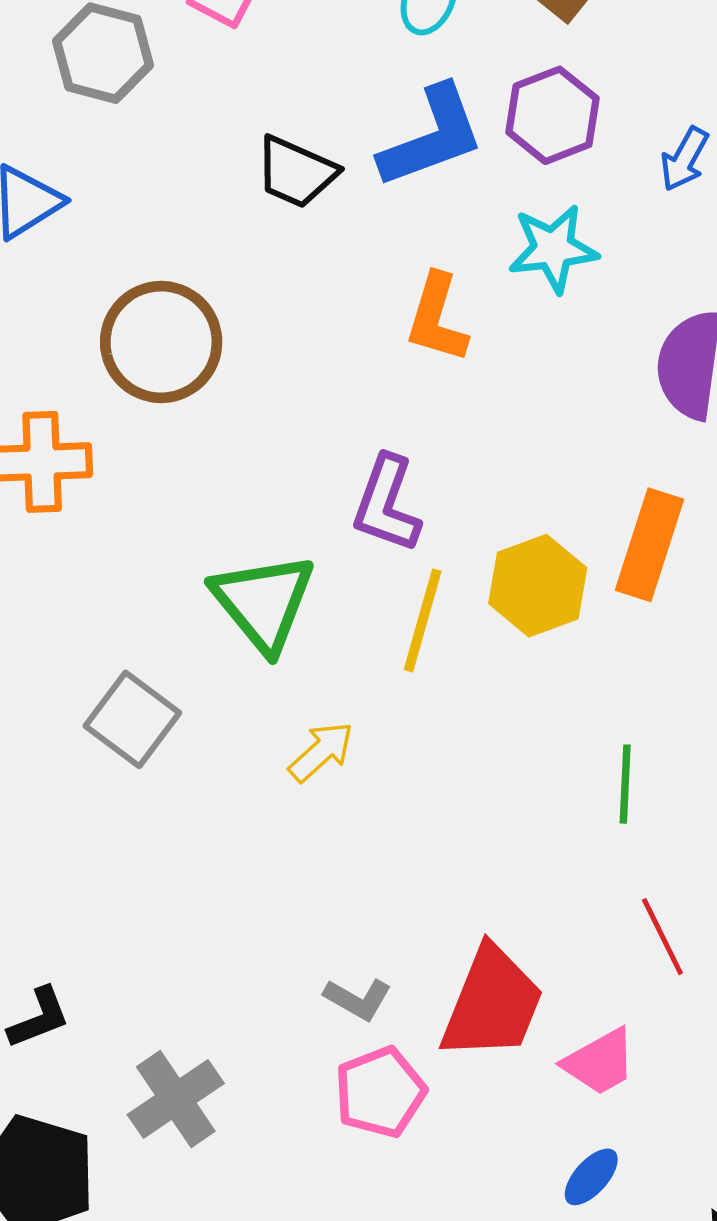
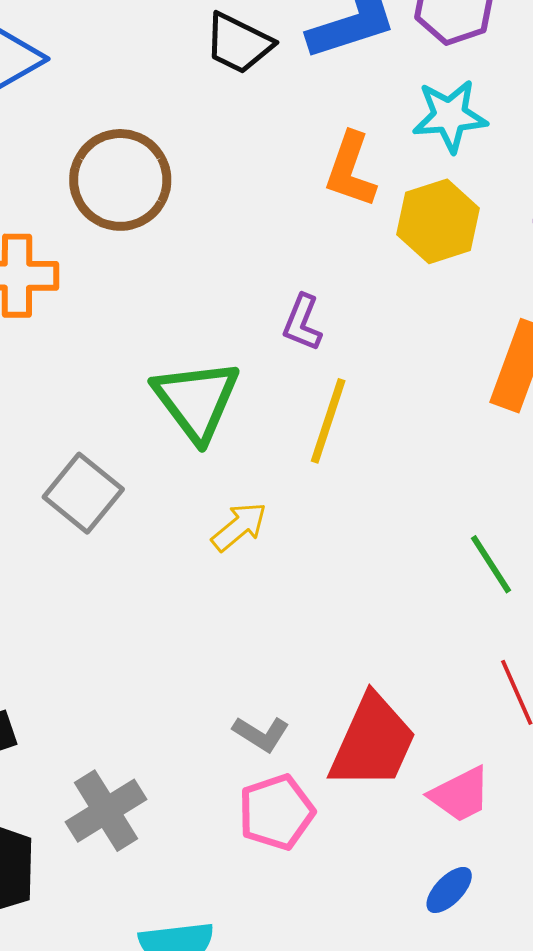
purple L-shape: (387, 504) -> (302, 323), size x0.7
yellow hexagon: (538, 586) -> (438, 221), moved
green line: (625, 784) -> (491, 564), turned -38

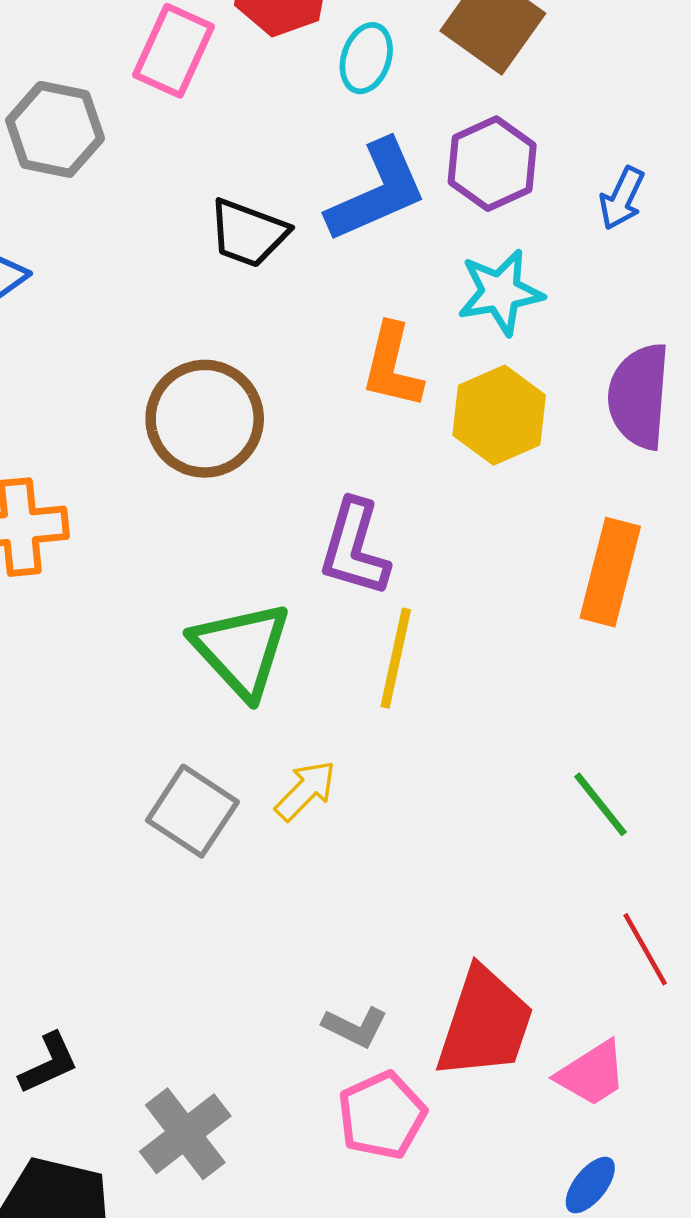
brown circle: (120, 180) -> (205, 419), moved
purple L-shape: (302, 323) -> (354, 548), size x1.5
gray square: (83, 493) -> (192, 811), moved

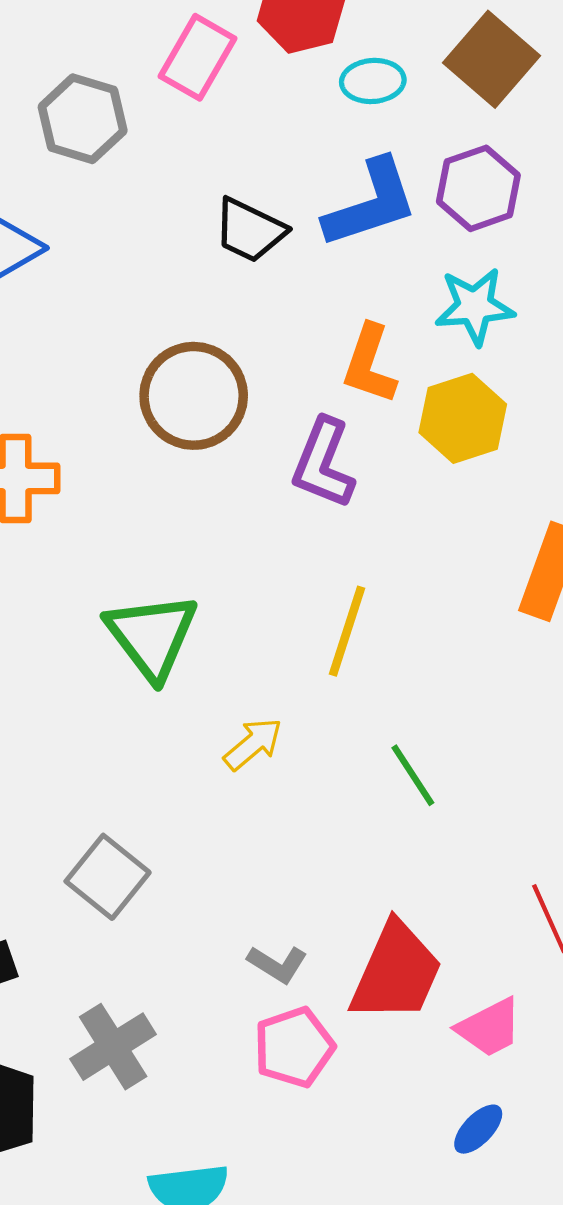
cyan ellipse: (366, 58) -> (373, 81), turned 62
purple L-shape: (354, 548) -> (323, 463), moved
green triangle: (241, 650) -> (152, 636), moved
green line: (600, 804) -> (413, 775), moved
gray square: (192, 811) -> (108, 877), moved

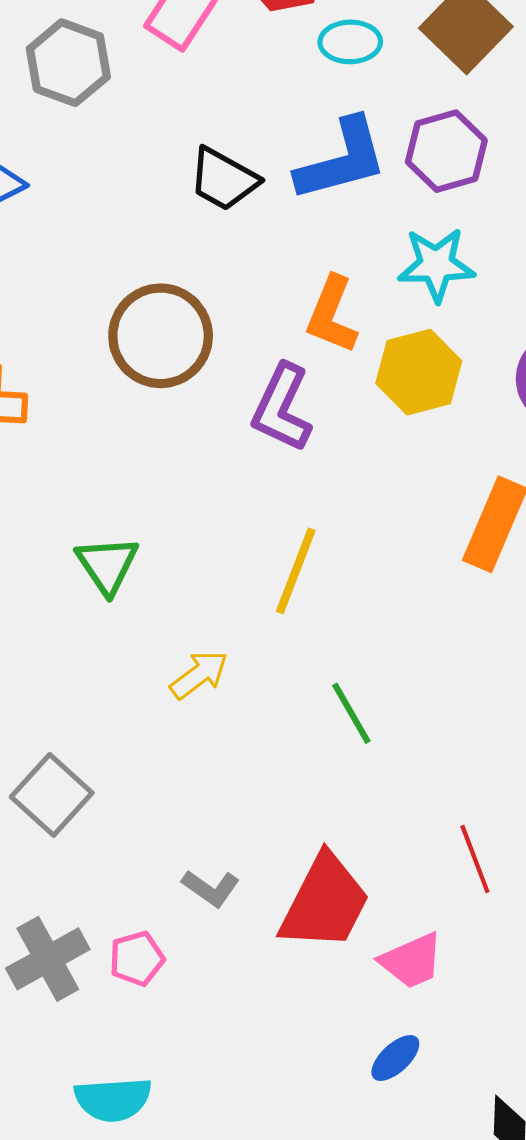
green triangle: (152, 636) -> (107, 565), size x0.7
pink pentagon: (294, 1047) -> (137, 959), moved, size x0.7

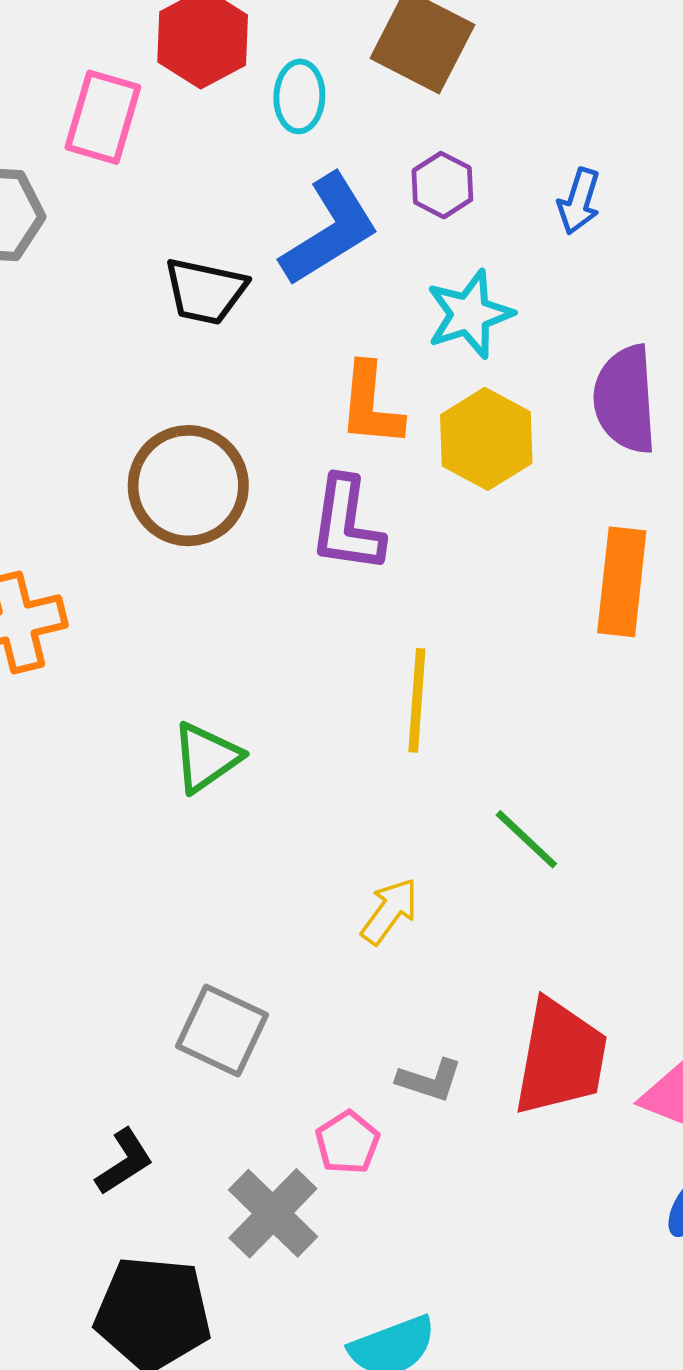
cyan ellipse: (350, 42) -> (299, 96), turned -70
purple hexagon: (446, 151) -> (442, 185), size x0.7
green triangle: (107, 565) -> (206, 757), turned 46
yellow arrow: (199, 675) -> (389, 911), moved
pink pentagon: (137, 959) -> (348, 1143), moved

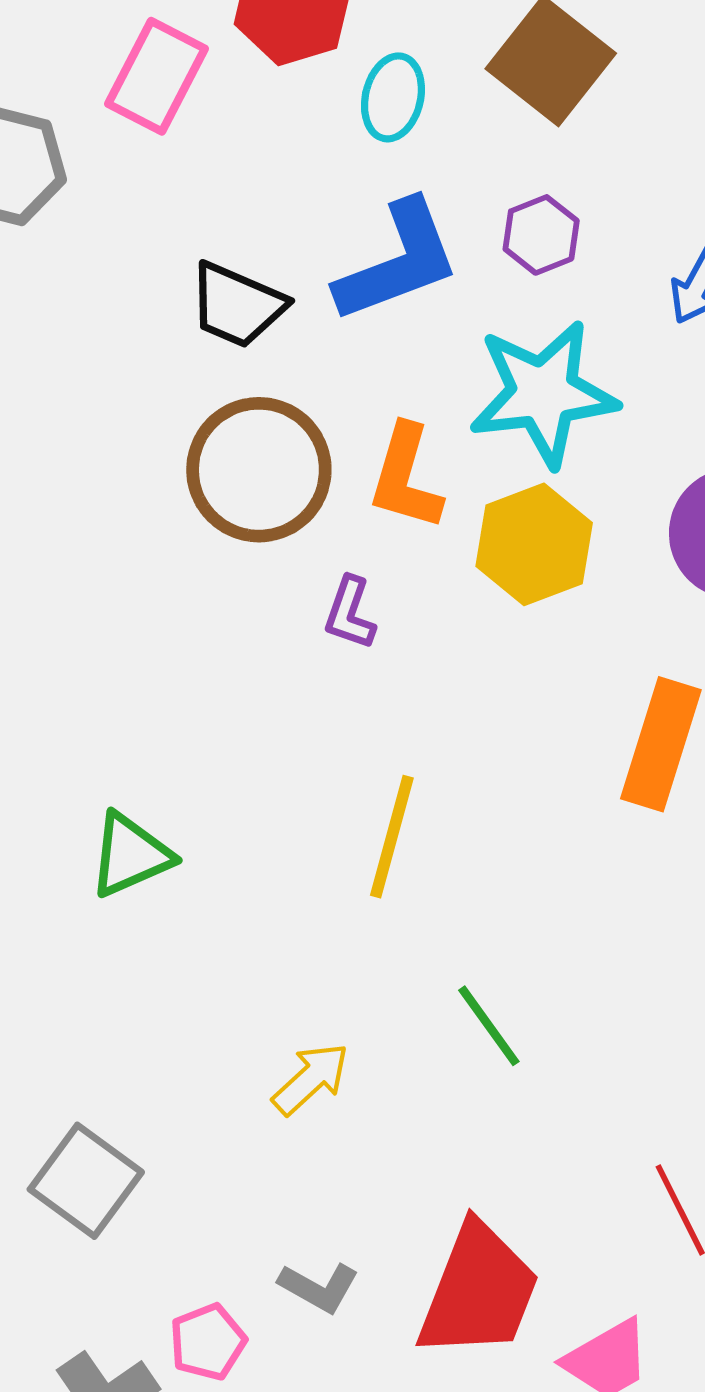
cyan star: (470, 314) -> (543, 393), size x1.4
brown circle: (188, 486) -> (259, 470), moved
purple L-shape: (347, 525) -> (350, 613), size x0.6

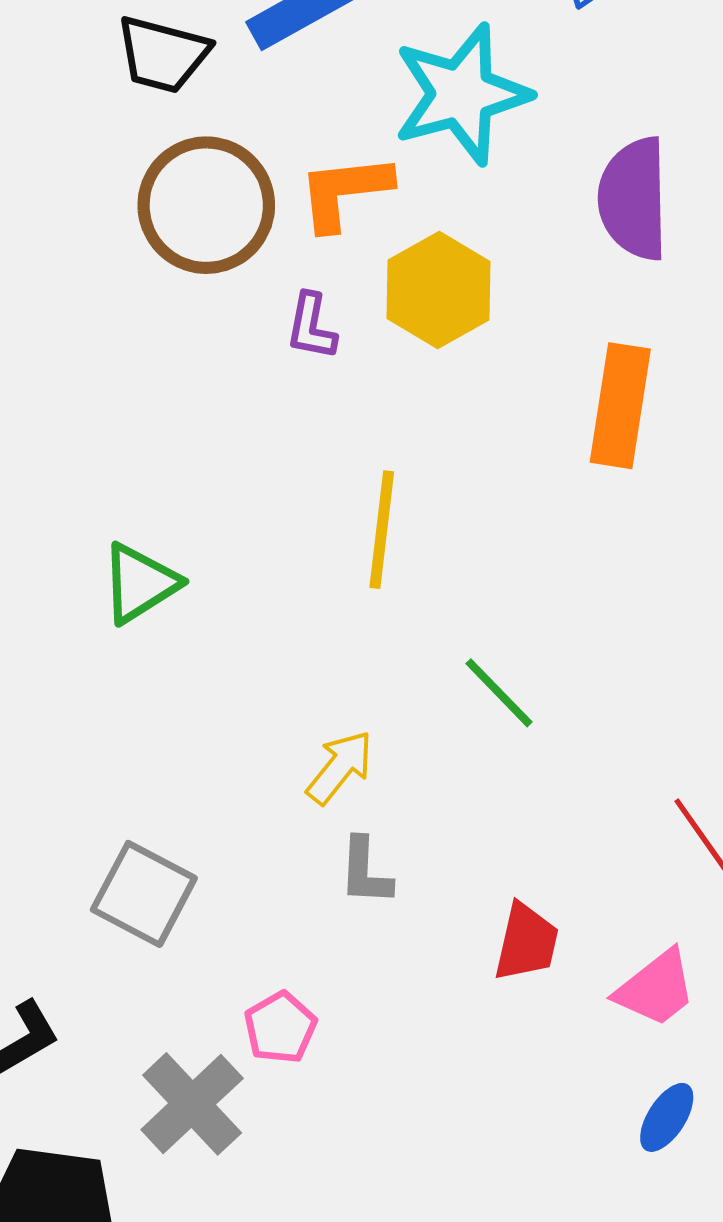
orange L-shape: (406, 477) -> (345, 192), turned 76
yellow hexagon: (534, 544) -> (439, 290), moved
gray L-shape: (319, 1287) -> (365, 871), moved, turned 72
red trapezoid: (479, 1291) -> (526, 942), size x0.6

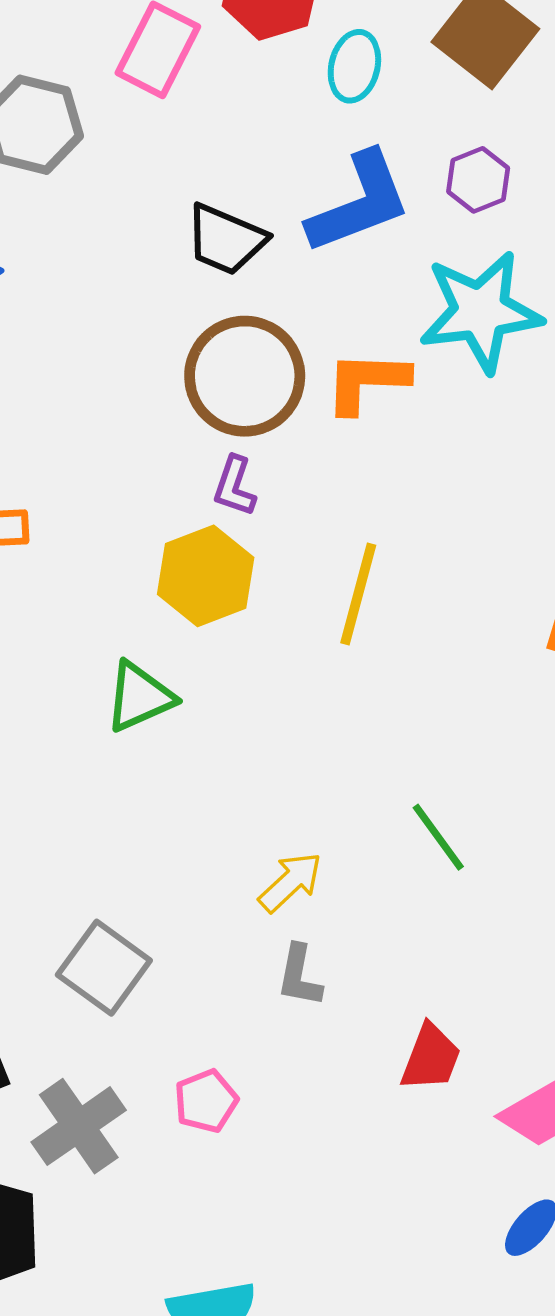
yellow hexagon: (439, 290) -> (206, 576), moved
purple L-shape: (311, 326) -> (234, 486), moved
yellow line: (382, 530) -> (358, 594), moved
gray cross: (192, 1104) -> (79, 1126), moved

